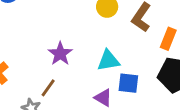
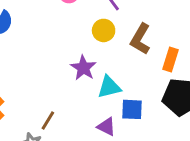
purple star: (60, 54) -> (83, 68), moved

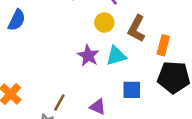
cyan triangle: (109, 87) -> (116, 56), moved
purple triangle: (106, 127) -> (98, 107), moved

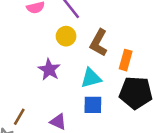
cyan triangle: (116, 56) -> (91, 78), moved

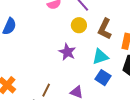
blue square: (93, 105) -> (103, 78), turned 35

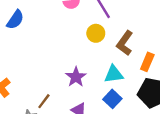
purple star: (67, 52) -> (76, 77), moved

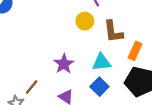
brown L-shape: (125, 43) -> (113, 32), turned -45

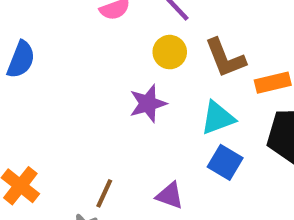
orange rectangle: (135, 51) -> (273, 83), turned 66
purple star: (64, 64) -> (148, 104), moved, turned 30

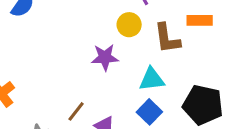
orange rectangle: (273, 83) -> (200, 20), moved
brown line: (104, 193) -> (76, 111), moved

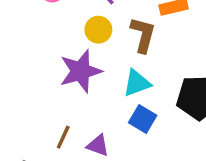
brown L-shape: (167, 38) -> (143, 35), turned -144
purple star: (105, 57) -> (81, 71), size x1.4

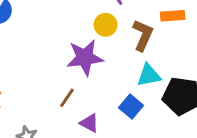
cyan triangle: (137, 83) -> (149, 75), moved
brown line: (63, 137) -> (67, 98), moved

